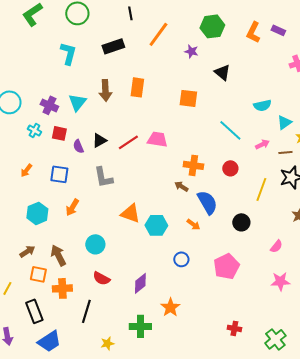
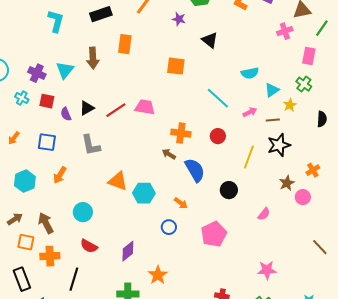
orange rectangle: (137, 87) -> (125, 44), moved
orange arrow: (193, 224) -> (181, 203), moved
pink star: (280, 281) -> (267, 270), moved

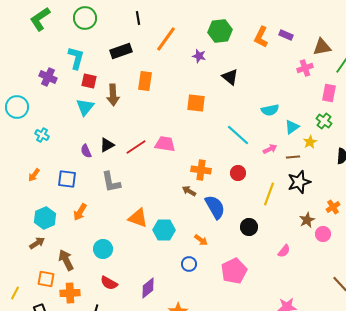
purple cross: (37, 73) -> (48, 77), moved
red square: (47, 101) -> (89, 81), moved
brown arrow: (15, 219) -> (37, 243), moved

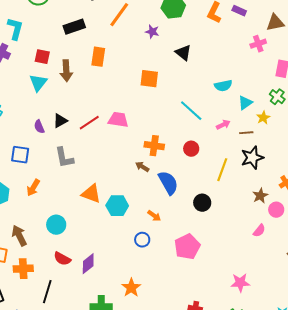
cyan L-shape: (76, 58) -> (15, 29), moved
pink semicircle: (284, 251) -> (259, 231), moved
purple diamond: (148, 288) -> (88, 264), moved

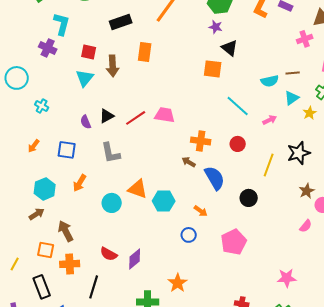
purple star: (152, 32) -> (216, 27), moved
orange square: (149, 79) -> (213, 69), moved
brown line: (246, 133) -> (293, 73), moved
cyan circle: (56, 225) -> (112, 203), moved

